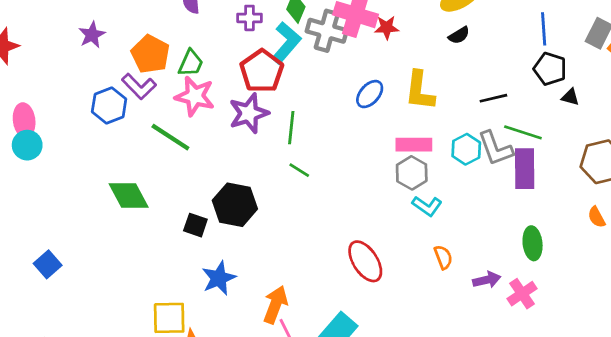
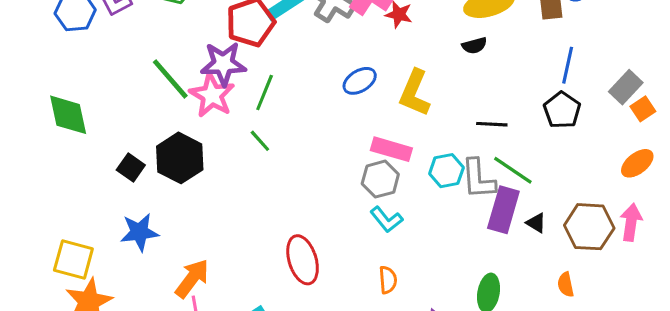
pink star: (195, 96) -> (212, 95), moved
black triangle: (570, 97) -> (536, 223), moved
green line: (170, 137) -> (170, 79), moved

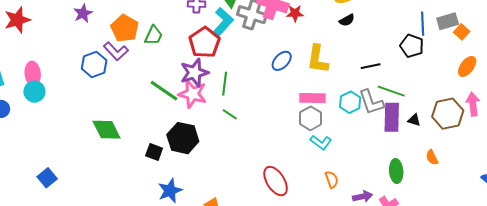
blue line: (568, 65) -> (423, 24), moved
gray rectangle: (626, 87) -> (448, 21), turned 45
orange semicircle: (566, 285) -> (432, 157), moved

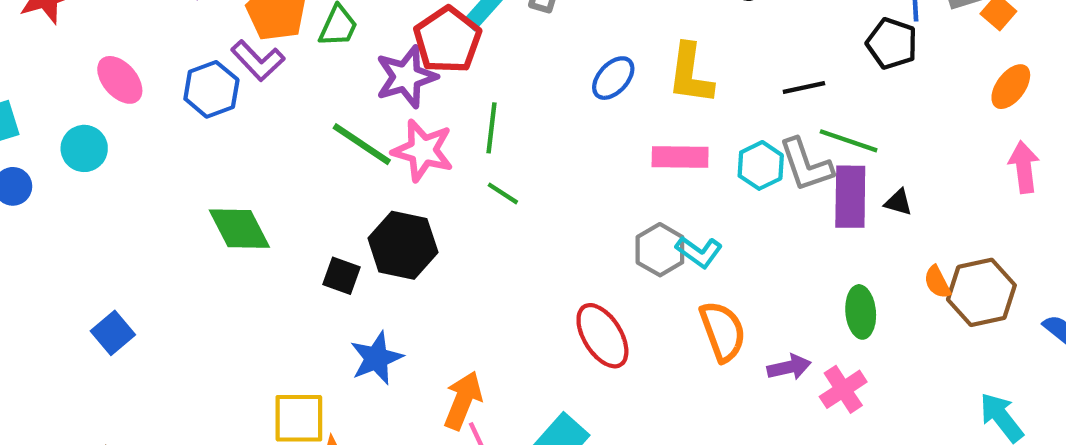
purple star: (194, 73) -> (406, 77), moved
pink ellipse: (33, 74) -> (120, 80), moved, turned -35
brown hexagon: (448, 114) -> (981, 292), moved
gray hexagon: (310, 118) -> (660, 250), moved
orange semicircle: (332, 179) -> (723, 331), size x1.6

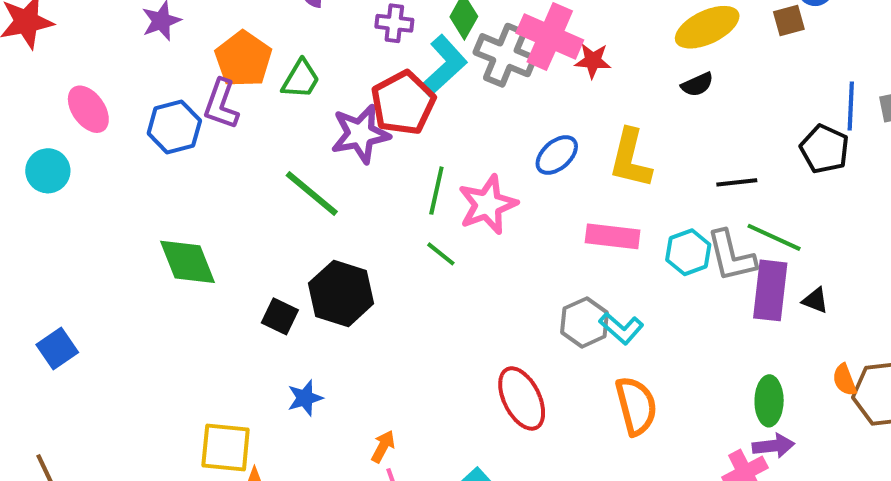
purple L-shape: (258, 61) -> (221, 104), turned 57
pink star: (423, 150) -> (488, 205), moved, turned 30
blue star: (376, 358) -> (305, 398), size x0.7
purple arrow: (789, 367) -> (773, 446), moved
orange arrow: (463, 400) -> (383, 446), size x0.6

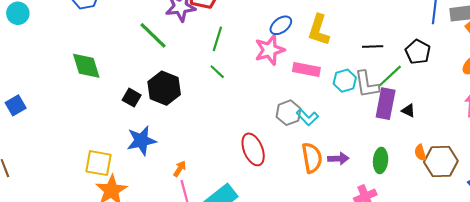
black pentagon: (825, 149) -> (418, 52), moved
pink star: (488, 205) -> (270, 50), moved
green line: (774, 237) -> (390, 76), turned -72
blue star: (305, 398) -> (141, 141), size x1.6
purple arrow: (773, 446) -> (338, 159), moved

